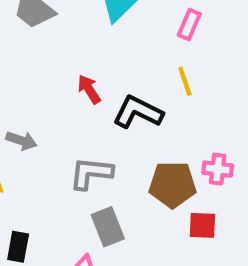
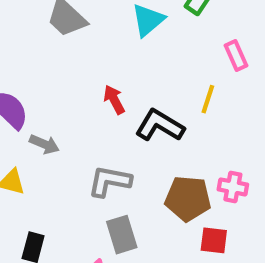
pink rectangle: (189, 25) -> (236, 56), moved, turned -52
yellow line: (185, 81) -> (208, 99), turned 32

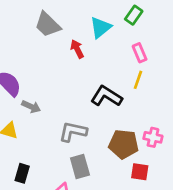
pink rectangle: (236, 56) -> (140, 53), moved
red arrow: (114, 100) -> (77, 49), moved

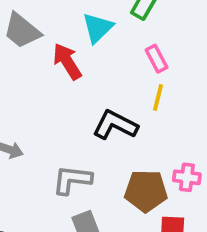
red arrow: (77, 49) -> (67, 61), size x1.4

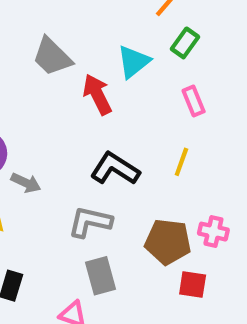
yellow line: (158, 97) -> (181, 162), moved
black L-shape: (115, 125) -> (115, 169), moved

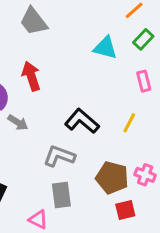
gray trapezoid: (52, 57) -> (34, 21), moved
cyan triangle: (134, 62) -> (105, 48), turned 45
red arrow: (97, 94) -> (31, 76), moved
red square: (193, 285) -> (125, 210), turned -30

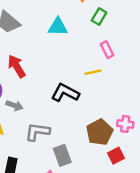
cyan triangle: (105, 48) -> (58, 27), moved
yellow line: (129, 123) -> (93, 72), moved, turned 63
gray L-shape: (59, 156) -> (37, 132), moved
brown pentagon: (112, 178) -> (100, 132), turned -30

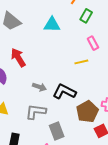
black L-shape: (65, 93) -> (64, 92), moved
gray arrow: (14, 105) -> (39, 87), moved

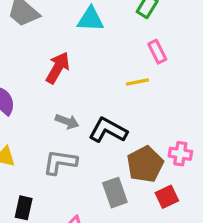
red arrow: (18, 58) -> (58, 68), moved, turned 60
gray rectangle: (57, 131) -> (115, 193), moved

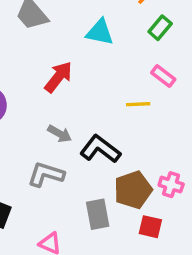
pink rectangle: (157, 52) -> (163, 76), turned -35
red square: (167, 197) -> (150, 227), turned 30

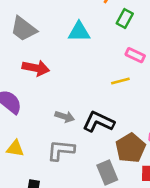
red arrow: (58, 77) -> (36, 68), moved, turned 75

